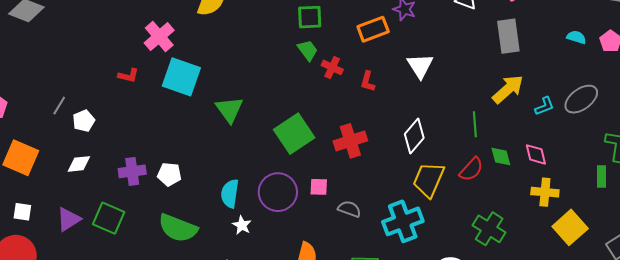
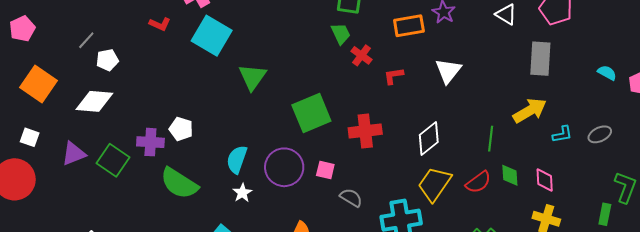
red L-shape: (368, 81) -> (394, 76), turned 55
gray ellipse: (581, 99) -> (600, 134), size x0.7
white diamond: (79, 164) -> (94, 101), size x1.5
purple cross: (132, 171) -> (150, 142), moved

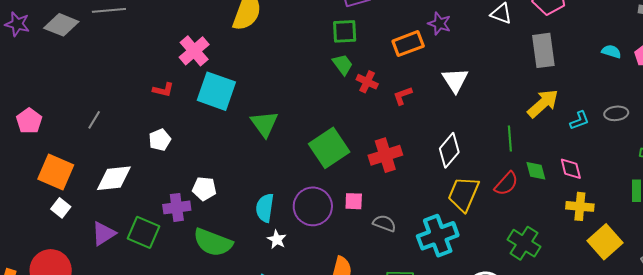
white pentagon: (107, 60) -> (160, 140), moved
gray ellipse: (600, 134) -> (616, 113), turned 30
white square: (30, 137) -> (61, 208), moved, turned 30

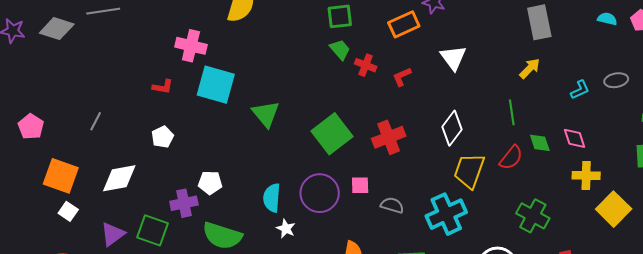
pink cross: (194, 51) -> (191, 46), turned -32
yellow arrow: (543, 104) -> (530, 68), moved, size x0.7

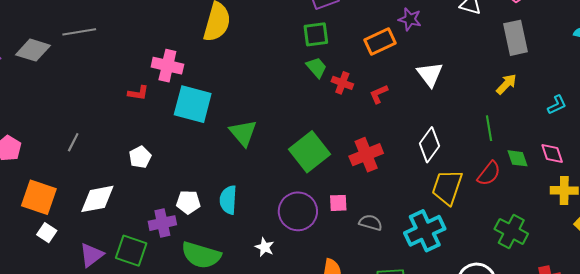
red L-shape: (163, 87) -> (138, 93), moved
cyan semicircle: (272, 198) -> (228, 200), moved

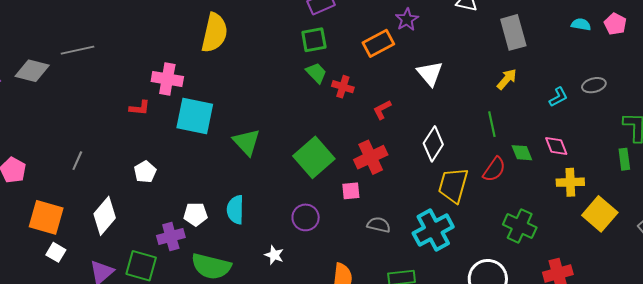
purple star: (410, 19) -> (407, 20), turned 30
red L-shape: (379, 94) -> (382, 110), moved
white diamond: (97, 199) -> (105, 216), turned -36
pink square: (338, 203) -> (351, 191), moved
purple circle: (298, 211) -> (306, 217), size x0.7

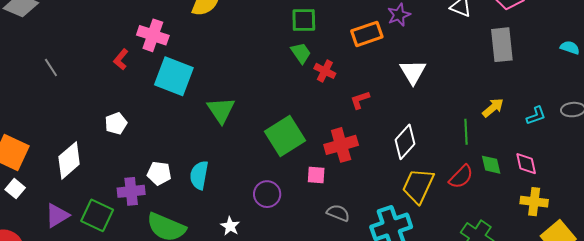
yellow arrow: (507, 79) -> (493, 108), moved
red L-shape: (140, 108) -> (121, 59), turned 115
gray line: (77, 161) -> (51, 67), moved, turned -66

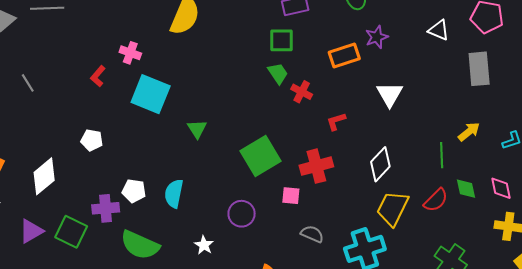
pink cross: (153, 35) -> (130, 53), size x0.7
green triangle: (221, 110) -> (197, 129), size x0.7
white pentagon: (116, 123) -> (92, 140), turned 30

